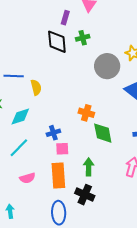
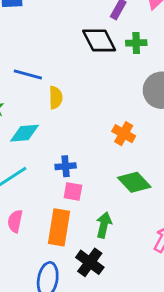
black diamond: (57, 42) -> (99, 40), turned -35
orange cross: (86, 113) -> (124, 134), moved
green diamond: (103, 133) -> (134, 182), turned -45
pink semicircle: (27, 178) -> (15, 221), turned 105

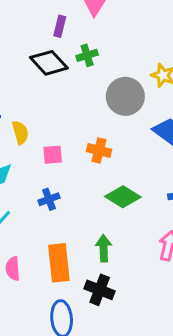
pink square: (73, 191) -> (53, 155), moved

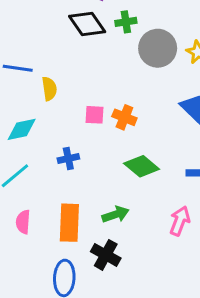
gray circle: (125, 96) -> (158, 48), moved
pink square: (53, 155) -> (95, 115), moved
green arrow: (104, 248) -> (115, 214), turned 65

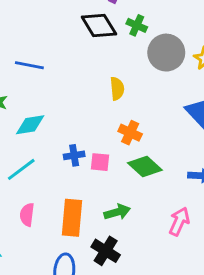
green cross: (126, 22) -> (137, 25), turned 30
yellow semicircle: (49, 89) -> (117, 89), moved
pink square: (95, 115) -> (100, 162), moved
orange cross: (124, 117) -> (130, 133), moved

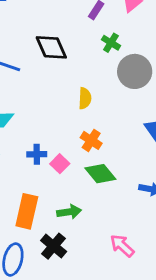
black diamond: (99, 26) -> (51, 47), moved
pink square: (100, 162) -> (60, 164), turned 30
pink arrow: (179, 221) -> (122, 246), moved, turned -80

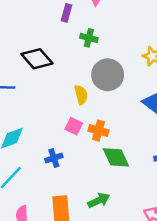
gray circle: (135, 71) -> (108, 75), moved
pink square: (60, 164) -> (74, 126), moved
green diamond: (100, 174) -> (116, 157), turned 32

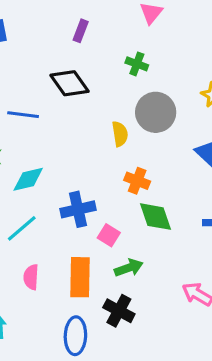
purple rectangle: (66, 13) -> (81, 31), moved
pink square: (74, 126) -> (109, 235), moved
blue cross: (54, 158) -> (78, 209), size x1.5

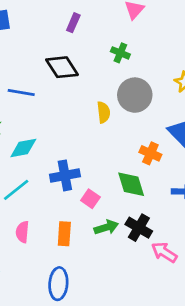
orange cross: (137, 181) -> (150, 153), moved
orange rectangle: (80, 277) -> (64, 234), size x0.7
black cross: (119, 311) -> (139, 228), moved

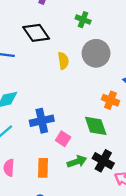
yellow semicircle: (103, 112) -> (63, 61), moved

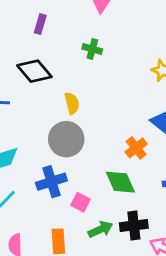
gray circle: (96, 53) -> (66, 139), moved
orange cross: (110, 100) -> (136, 148), turned 35
black cross: (103, 161) -> (134, 226), turned -30

